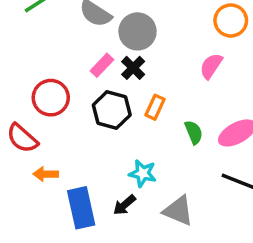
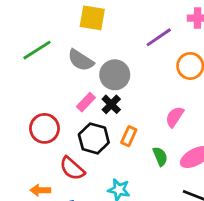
pink semicircle: (211, 66) -> (175, 117), moved
red semicircle: (22, 138) -> (72, 168), moved

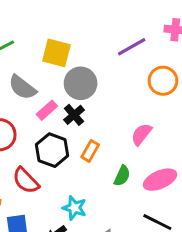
yellow square: (92, 18) -> (56, 53), moved
gray semicircle: (81, 60) -> (22, 87), moved
green semicircle: (160, 156) -> (122, 176), turned 42

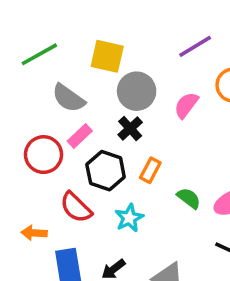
pink rectangle: (47, 110) -> (80, 136), moved
pink semicircle: (141, 134) -> (186, 105), moved
green semicircle: (122, 176) -> (189, 198), turned -75
cyan star: (74, 208) -> (129, 218), moved, turned 30

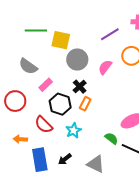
green line: (39, 54) -> (36, 30), moved, turned 30
gray semicircle: (68, 98) -> (28, 66), moved
black cross: (130, 129) -> (80, 87), moved
red circle: (44, 155) -> (15, 101), moved
green semicircle: (189, 198) -> (111, 138), moved

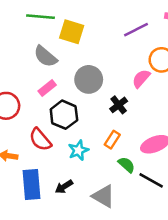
gray circle: (77, 60) -> (89, 79), moved
gray semicircle: (28, 66) -> (45, 56), moved
pink semicircle: (105, 67) -> (141, 79), moved
black cross: (80, 87) -> (119, 105), moved
orange rectangle: (85, 104) -> (112, 140), moved

